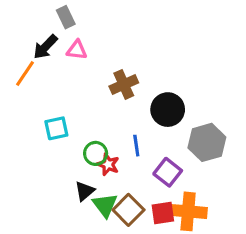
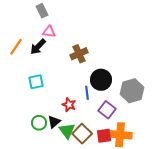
black arrow: (45, 47) -> (38, 47), moved
black circle: (168, 110) -> (101, 80), moved
green circle: (96, 153) -> (39, 123), moved

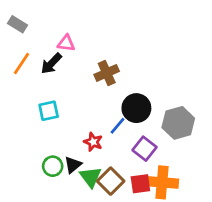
gray rectangle: (42, 11) -> (18, 24), moved, turned -32
blue line: (87, 93) -> (117, 126), turned 48

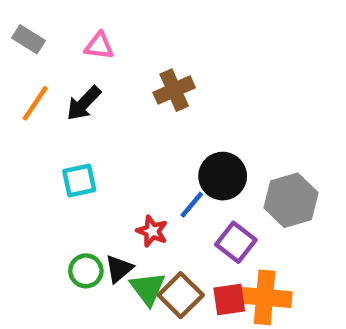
pink triangle: (66, 43) -> (99, 46), moved
brown cross: (107, 73) -> (174, 90), moved

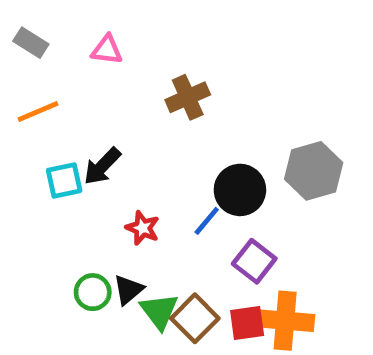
orange line: (35, 103) -> (38, 112), turned 33
black arrow: (84, 103) -> (102, 166), moved
cyan square: (79, 180) -> (64, 180), moved
gray hexagon: (291, 200) -> (314, 171), moved
red star: (152, 231) -> (143, 228), moved

